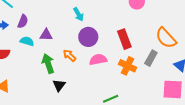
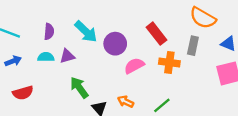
cyan arrow: (78, 14) -> (86, 32), moved, size x1.5
purple semicircle: (23, 21) -> (49, 32), moved
cyan semicircle: (27, 41) -> (46, 57), moved
orange arrow: (69, 55) -> (126, 102), moved

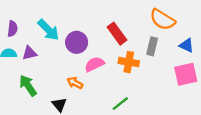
green arrow: (79, 87) -> (28, 86), moved
orange arrow: (126, 102) -> (75, 83), moved

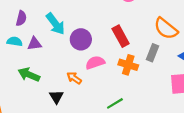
green arrow: (28, 86) -> (29, 75), turned -40

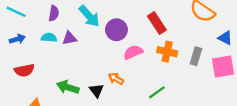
gray rectangle: (153, 53) -> (196, 56), moved
green arrow: (29, 75) -> (68, 87), moved
orange arrow: (74, 78) -> (116, 79), moved

